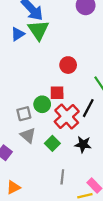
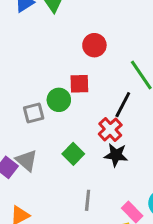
red cross: (67, 117) -> (110, 129), moved, size x0.7
gray triangle: (28, 135) -> (27, 160), moved

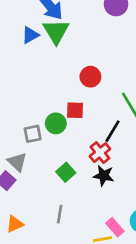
gray triangle: (27, 160) -> (17, 162), moved
gray line: (88, 200) -> (60, 214), moved

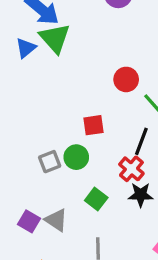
red circle: (90, 77) -> (126, 79), moved
green circle: (56, 123) -> (76, 157), moved
gray triangle: (17, 162) -> (56, 220), moved

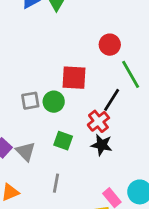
red square: (93, 125) -> (74, 78), size x1.4
green square: (96, 199) -> (63, 141), turned -30

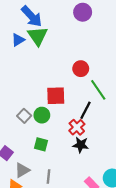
gray square: (30, 101) -> (24, 116), turned -32
green square: (63, 141) -> (41, 144), moved
gray triangle: (25, 151) -> (22, 170), moved, turned 49

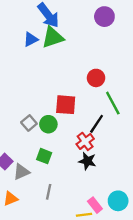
green triangle: (38, 36) -> (53, 37), turned 40
gray triangle: (22, 170) -> (21, 172), moved

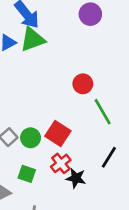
red square: (66, 105) -> (58, 134), moved, turned 30
black line: (97, 124) -> (109, 157), moved
red cross: (85, 141) -> (61, 163), moved

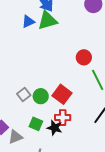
red cross: (61, 163) -> (63, 118), turned 35
black star: (76, 178) -> (55, 128), moved

